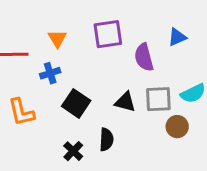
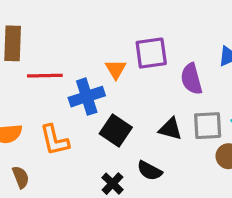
orange triangle: (57, 38) -> (116, 69), moved
blue cross: (50, 73) -> (87, 97), size x1.5
black semicircle: (106, 140) -> (150, 171), turned 115

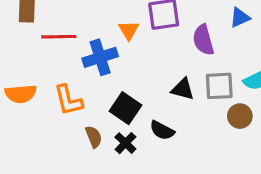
black square: (116, 130) -> (125, 108), moved
brown semicircle: (21, 177) -> (94, 137), moved

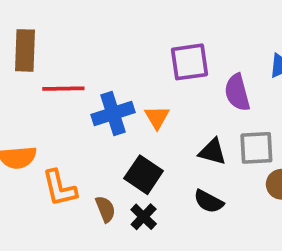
orange triangle: (129, 30) -> (157, 117), moved
orange L-shape: (68, 100) -> (60, 188), moved
black semicircle: (162, 130) -> (209, 201), moved

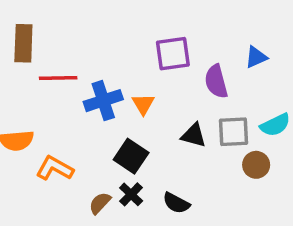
orange L-shape: (60, 188) -> (55, 168), turned 132
black semicircle: (209, 201) -> (176, 203), moved
brown semicircle: (105, 209) -> (100, 203), moved, turned -115

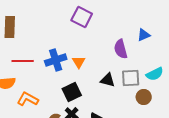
purple square: (173, 54) -> (82, 17), moved, turned 35
red line: (58, 78) -> (23, 61), moved
black square: (131, 156) -> (72, 92), turned 30

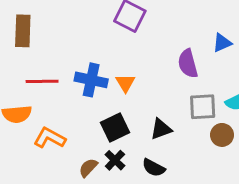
blue cross: (56, 60) -> (91, 80), turned 30
black triangle: (108, 80) -> (161, 129), moved, turned -35

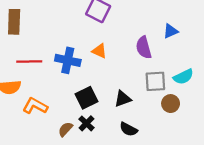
orange triangle: (125, 83) -> (99, 51), moved, turned -35
black semicircle: (154, 168) -> (129, 129), moved

